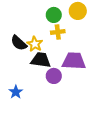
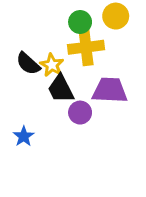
yellow cross: (58, 32) -> (86, 47), size x1.6
black trapezoid: (41, 60) -> (61, 89), turned -125

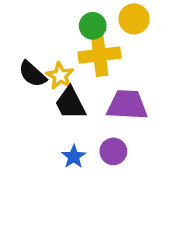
purple circle: (80, 113) -> (113, 151), moved
blue star: (24, 136) -> (74, 157), moved

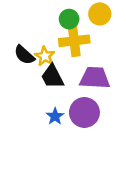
purple circle: (113, 151) -> (84, 112), size x1.5

